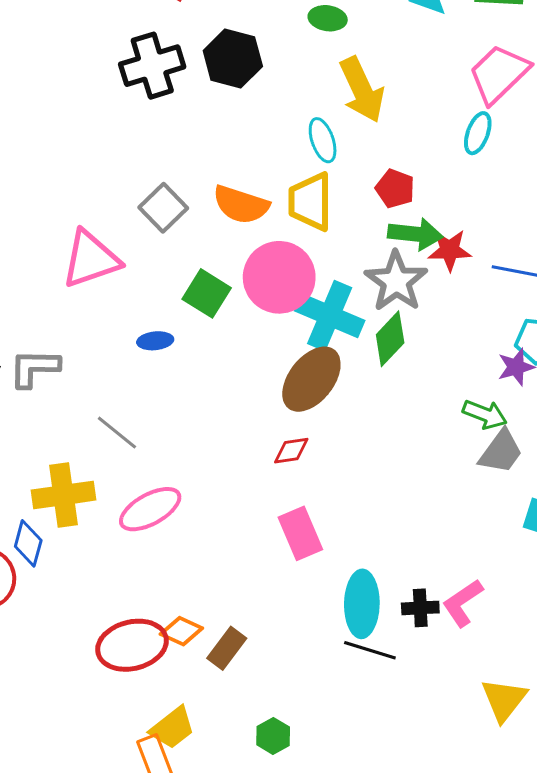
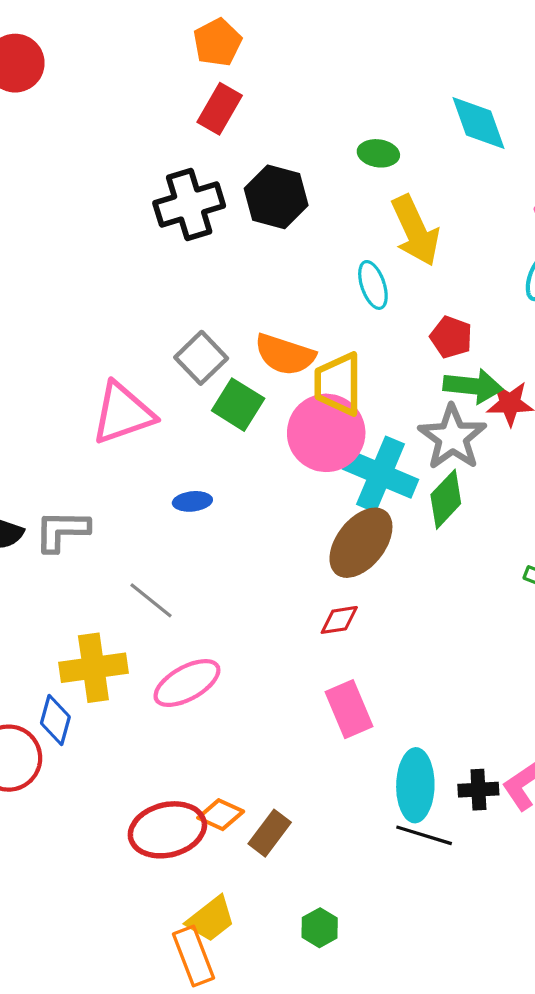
yellow trapezoid: (310, 202) -> (338, 384), moved
green square: (207, 293) -> (238, 405), moved

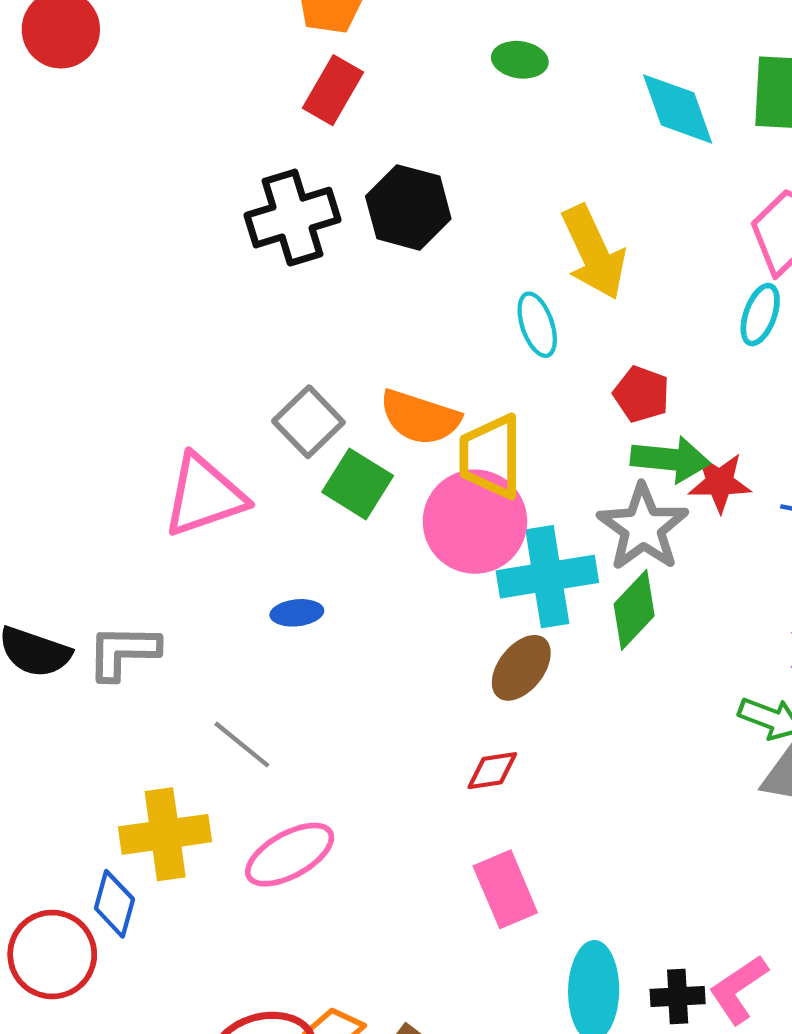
green ellipse: (378, 153) -> (520, 60), moved
cyan cross: (381, 474) -> (547, 577), turned -32
brown ellipse: (361, 543) -> (521, 668), size x0.7

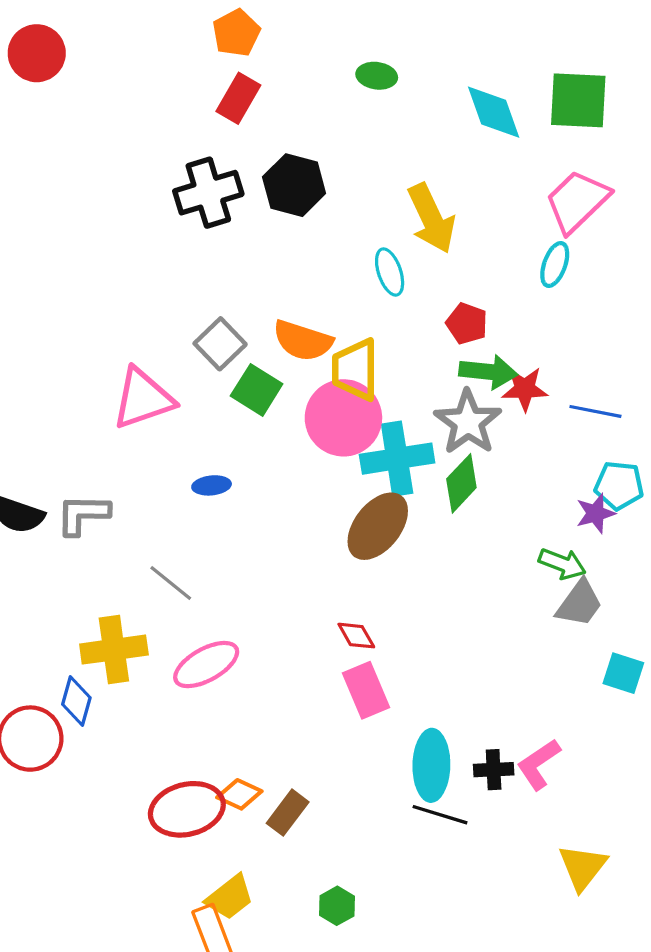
brown ellipse: (521, 668) -> (378, 526), size x1.4
red diamond: (492, 771) -> (356, 636), moved, turned 69

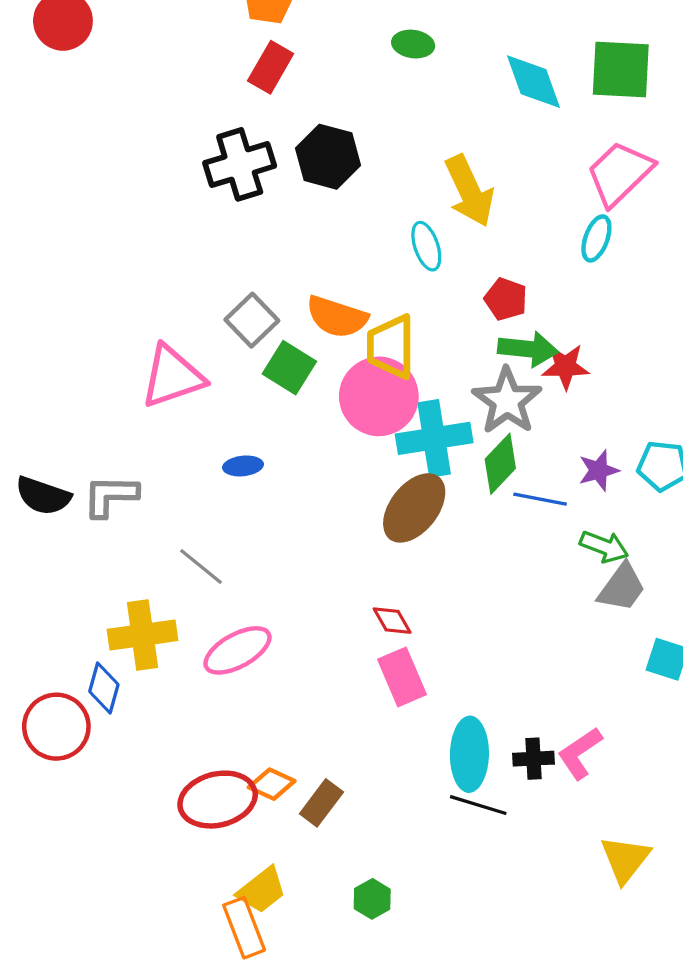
blue line: (595, 411) -> (540, 499), moved
purple star: (595, 513) -> (599, 470), moved

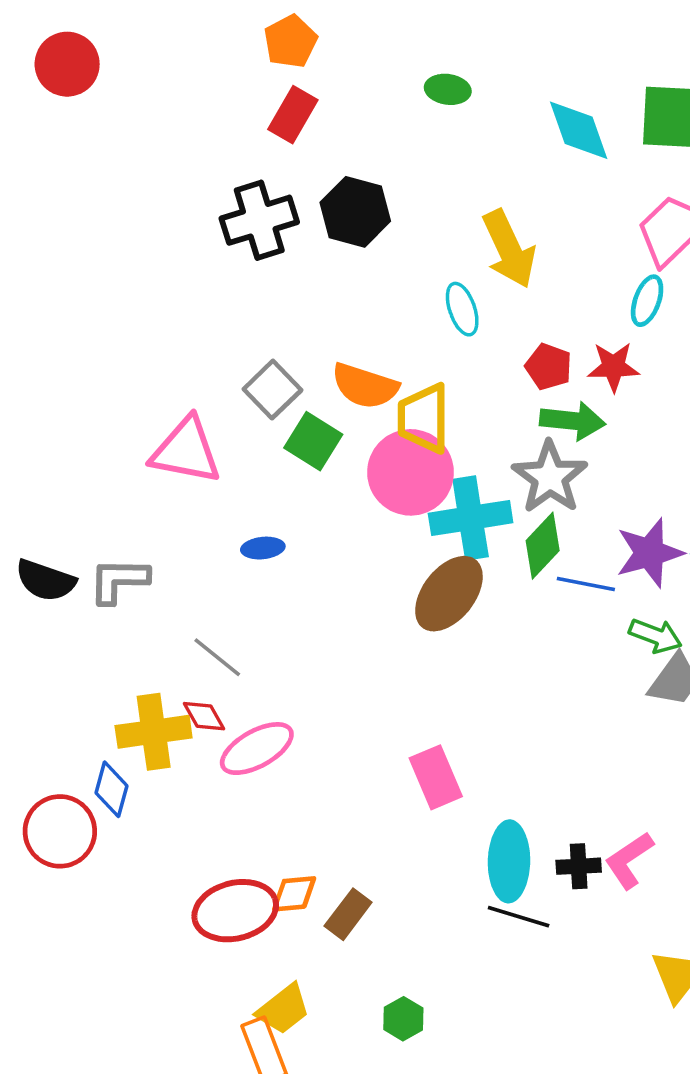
red star: (566, 367) -> (613, 367), moved
pink triangle: (172, 377) -> (186, 451), turned 30
purple star: (599, 470) -> (649, 553), size x1.5
red diamond: (392, 621) -> (204, 716), moved
orange diamond: (272, 784) -> (294, 894), turned -30

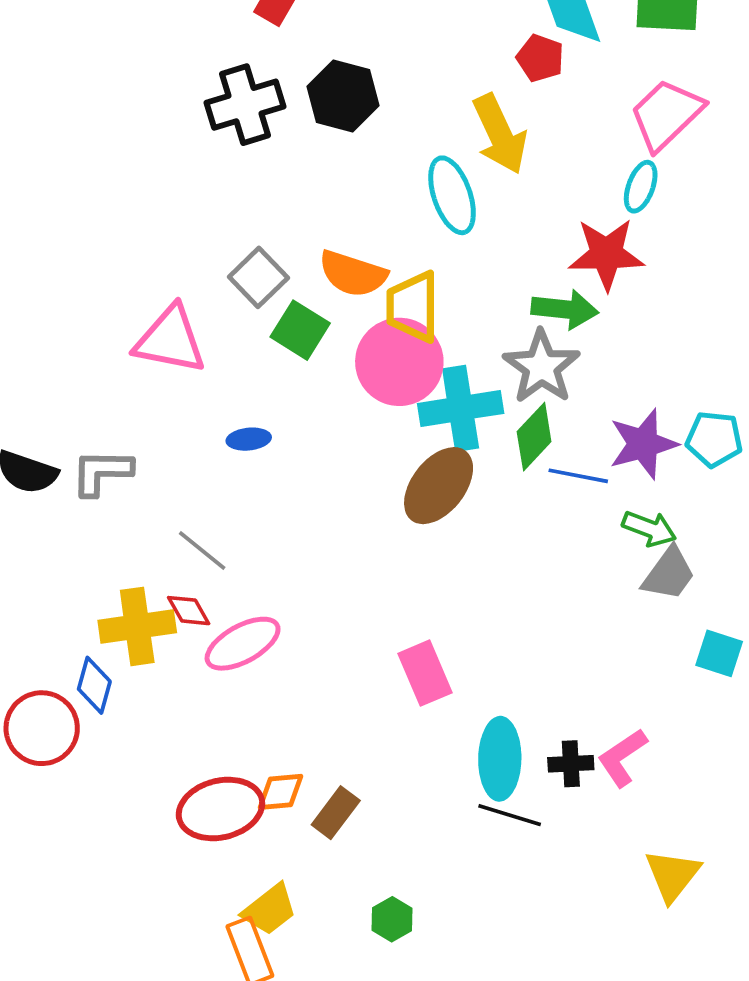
cyan ellipse: (462, 309) -> (452, 195), size x1.4
red pentagon: (549, 367) -> (540, 58), moved
red star: (613, 367) -> (606, 254), size x1.4

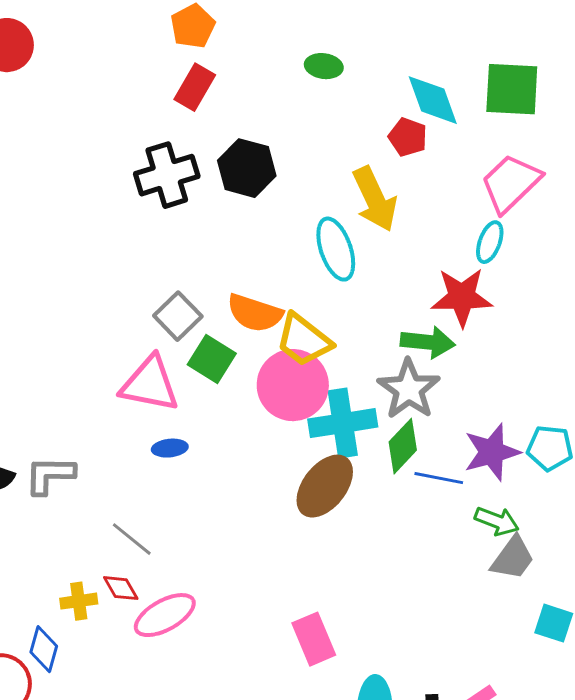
yellow trapezoid: (413, 307) -> (304, 340), turned -52
pink triangle: (170, 340) -> (150, 384), moved
yellow cross: (137, 626) -> (79, 601), size x0.6

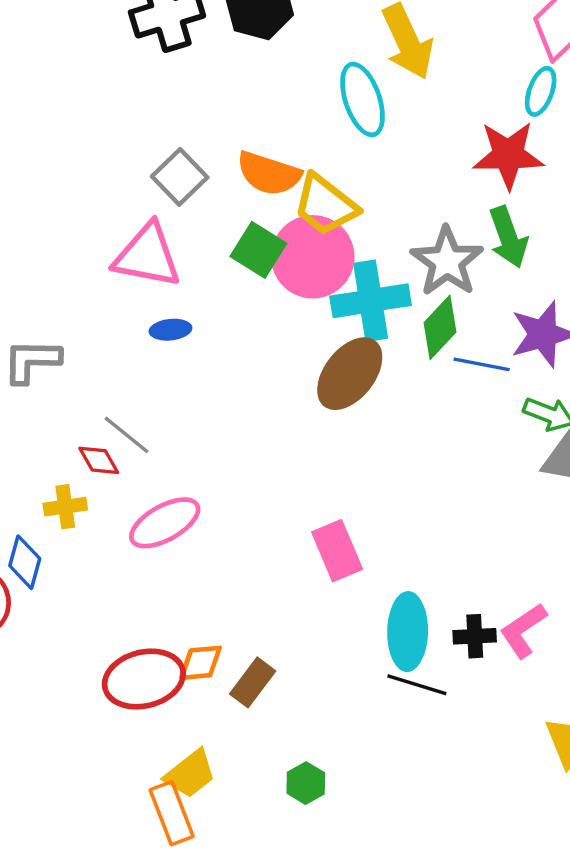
green arrow: (428, 342) -> (508, 237), moved, turned 64
green square: (212, 359) -> (258, 250), moved
red diamond: (121, 588) -> (99, 460), moved

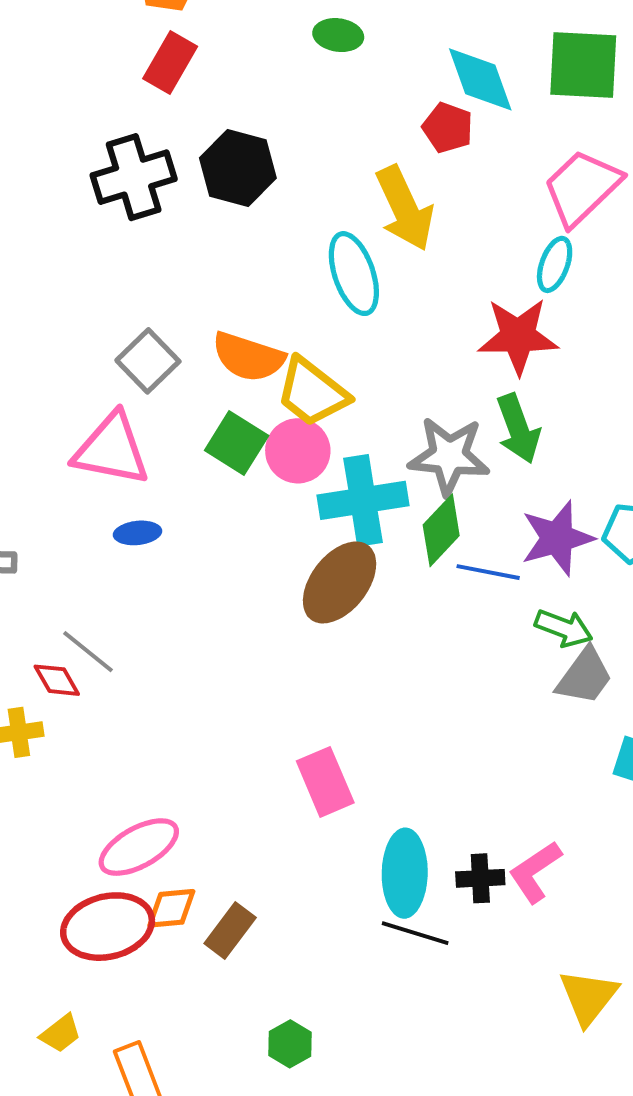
pink circle: (313, 257) -> (298, 451), size x0.7
gray star: (447, 261) -> (449, 456), turned -30
pink ellipse: (165, 523) -> (139, 847), moved
yellow trapezoid: (190, 774) -> (61, 1033), moved, size x0.7

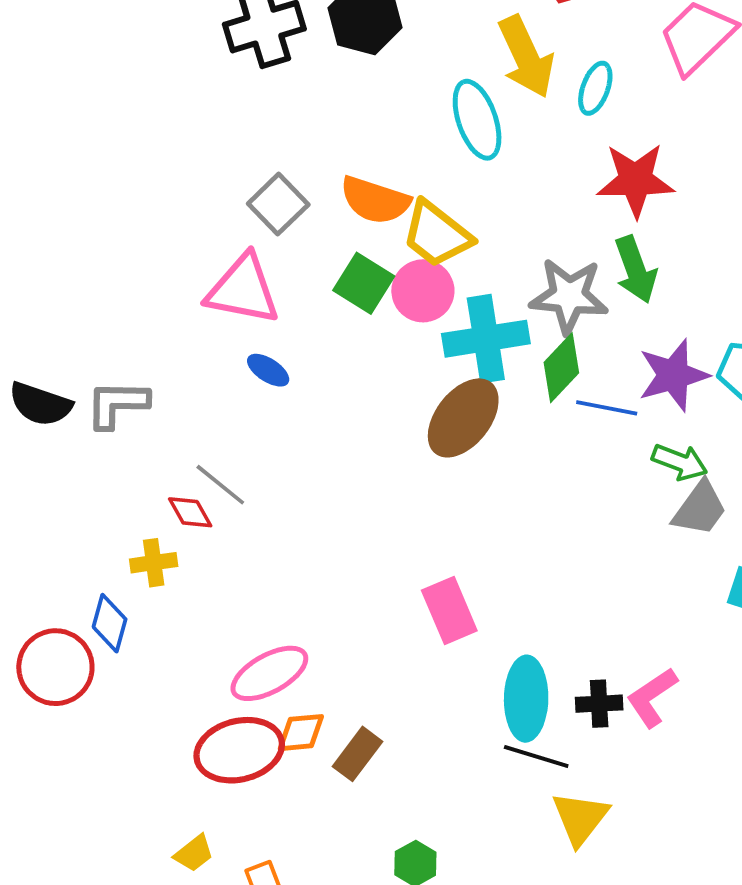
cyan ellipse: (555, 264) -> (595, 88), moved
blue ellipse: (138, 533) -> (268, 370), turned 39
yellow triangle: (588, 997) -> (580, 818), moved

